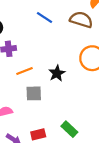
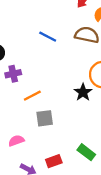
black star: (57, 73) -> (83, 92), moved

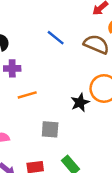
gray square: (45, 118) -> (50, 129), moved

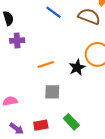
orange line: (27, 95) -> (46, 64), moved

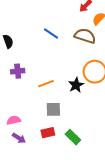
purple cross: (17, 41) -> (18, 71), moved
red rectangle: (41, 125) -> (48, 133), moved
purple arrow: (17, 129) -> (19, 138), moved

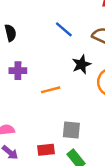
black star: (76, 85) -> (81, 64), moved
gray square: (53, 109) -> (71, 130), moved

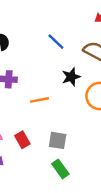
red rectangle: (46, 150) -> (22, 140), moved, turned 63

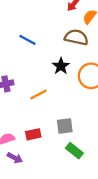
blue line: (56, 42) -> (27, 40), moved
red rectangle: (22, 140) -> (33, 134), turned -56

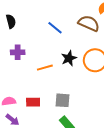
blue line: (27, 40) -> (55, 28), moved
black star: (61, 66) -> (69, 58), moved

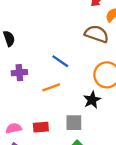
blue line: (55, 28) -> (60, 61), moved
black star: (69, 58) -> (92, 100), moved

